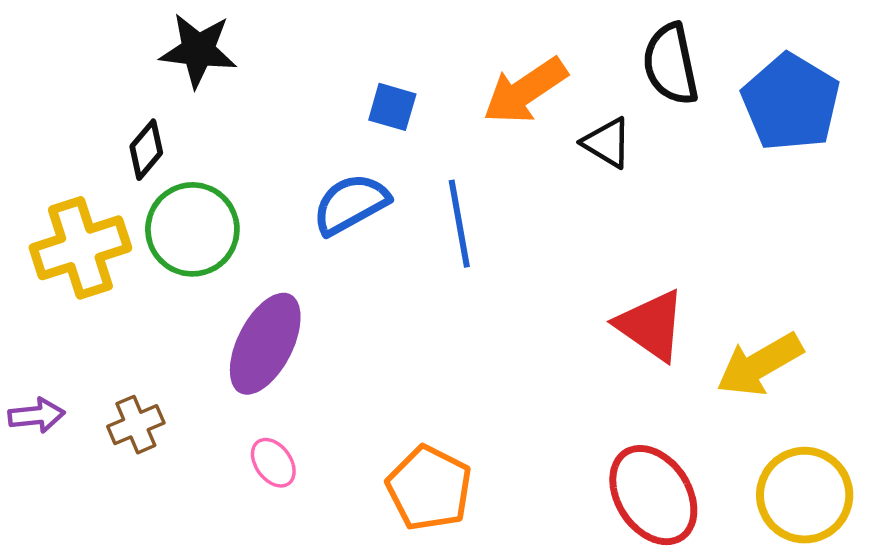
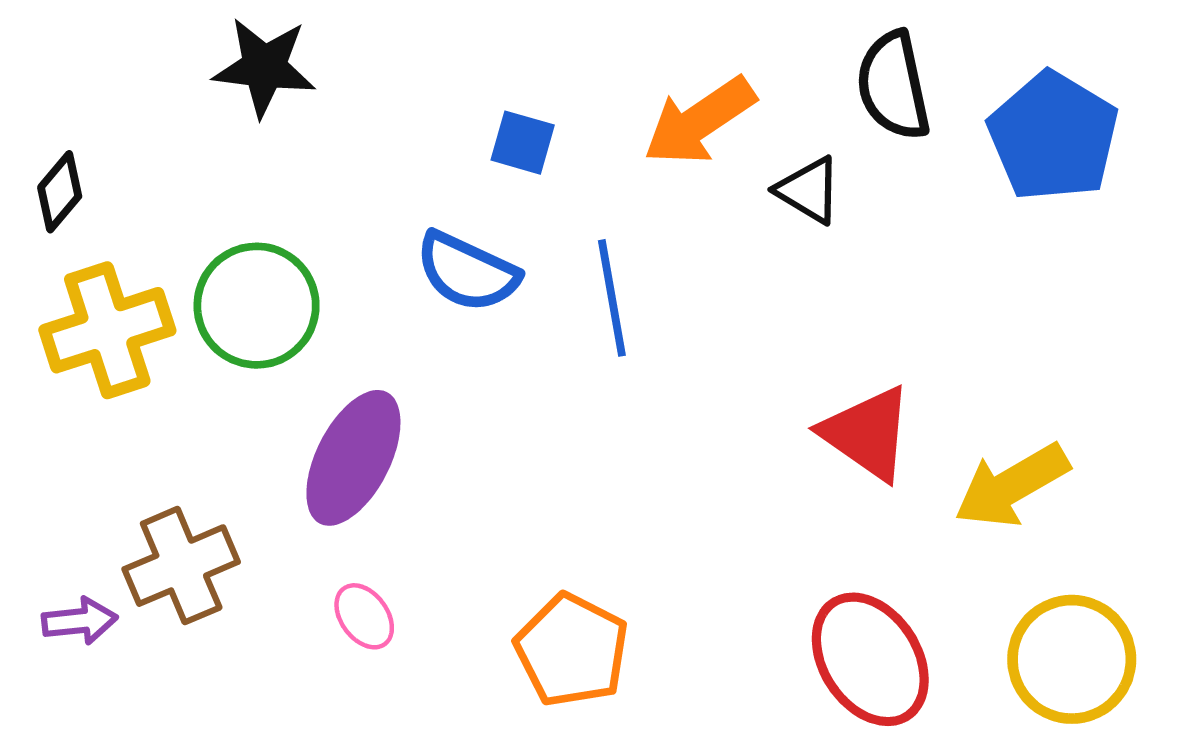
black diamond: (146, 150) -> (60, 192), moved
blue semicircle: (351, 204) -> (467, 272), turned -126
purple arrow: (37, 415) -> (80, 621), moved
brown cross: (136, 425) -> (181, 566), size x1.5

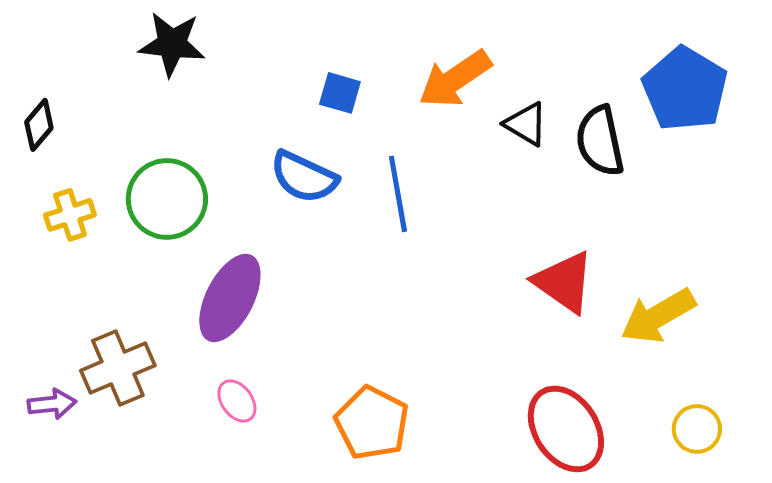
black semicircle: (893, 86) -> (600, 141), moved
yellow cross: (107, 330) -> (70, 215), size x0.6
yellow circle: (1072, 659) -> (697, 429), size x0.6

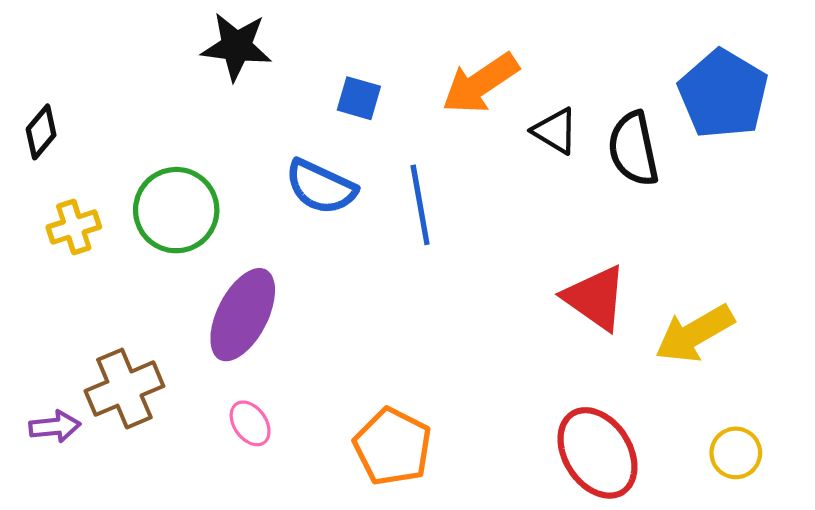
black star: (172, 44) -> (236, 46), moved

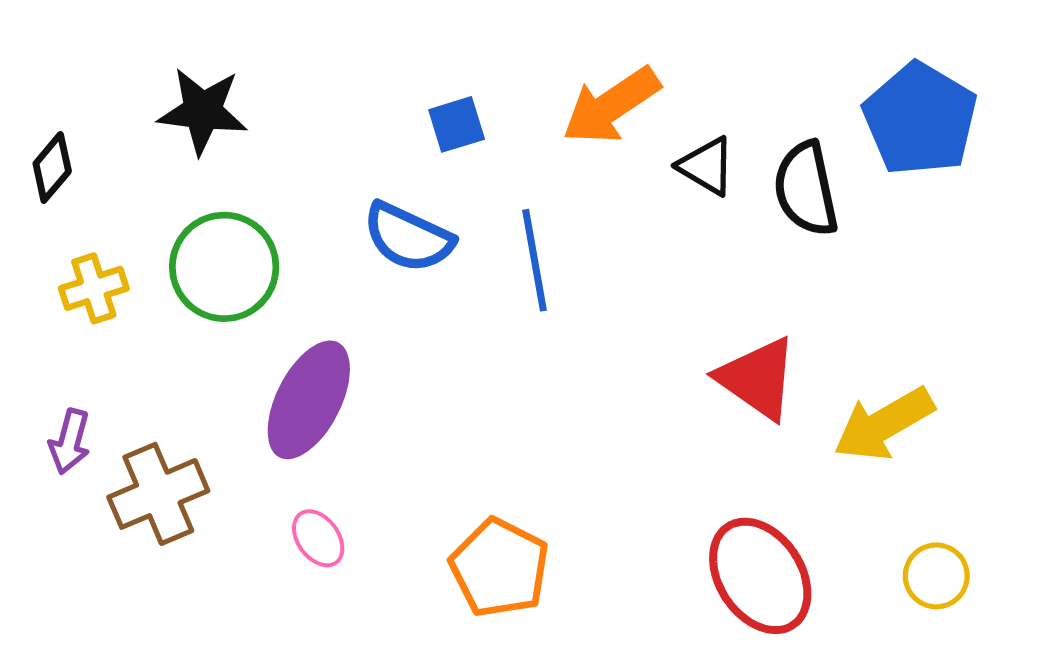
black star: (236, 46) -> (203, 111), moved
blue square: (359, 98) -> (457, 124), turned -33
purple arrow: (55, 427) -> (70, 442), moved, turned 111

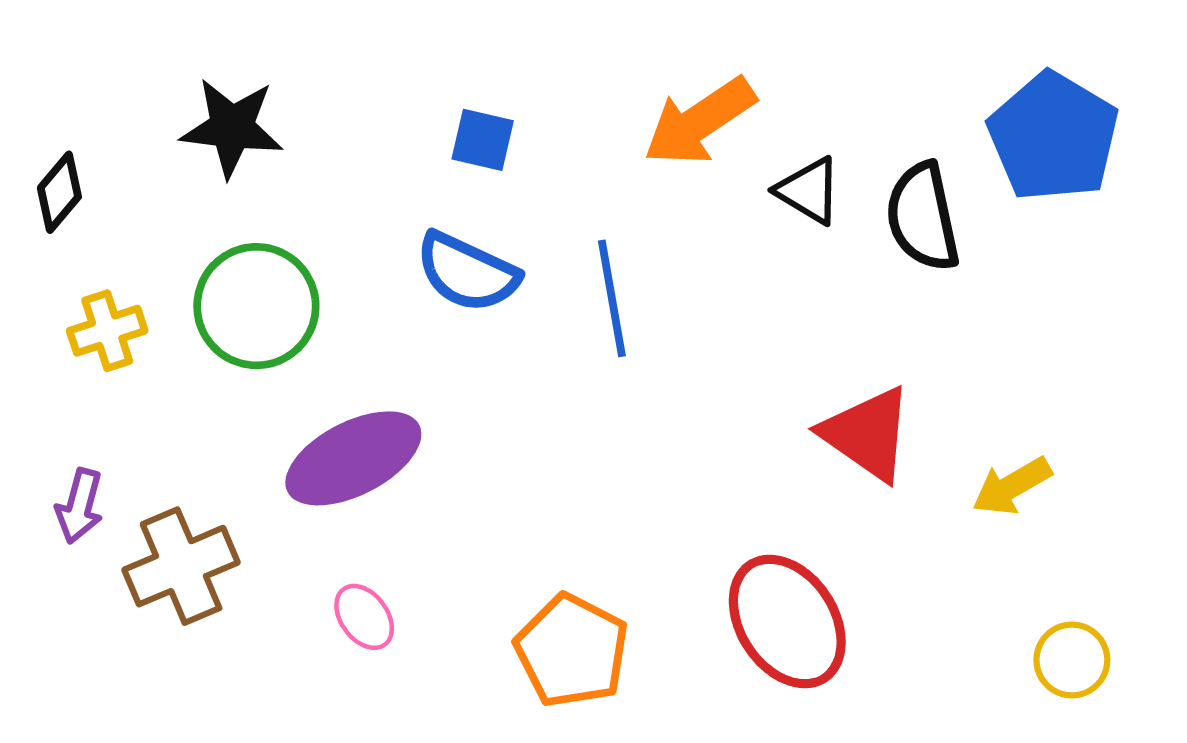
blue square: (457, 124) -> (483, 140), moved, turned 30
purple ellipse: (309, 400) -> (353, 458), turned 36
yellow arrow: (884, 424) -> (1012, 486), size x0.7
red ellipse: (760, 576) -> (787, 621), moved

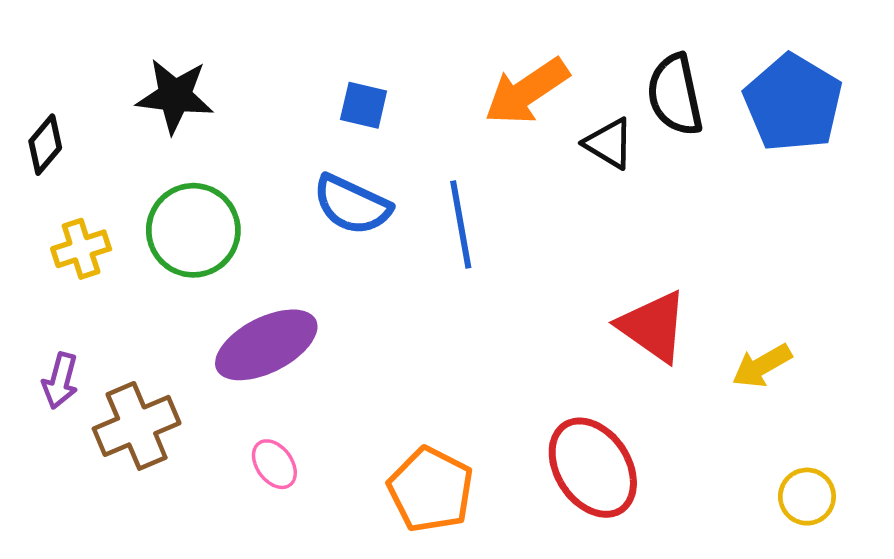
black semicircle: (923, 217) -> (675, 95), moved

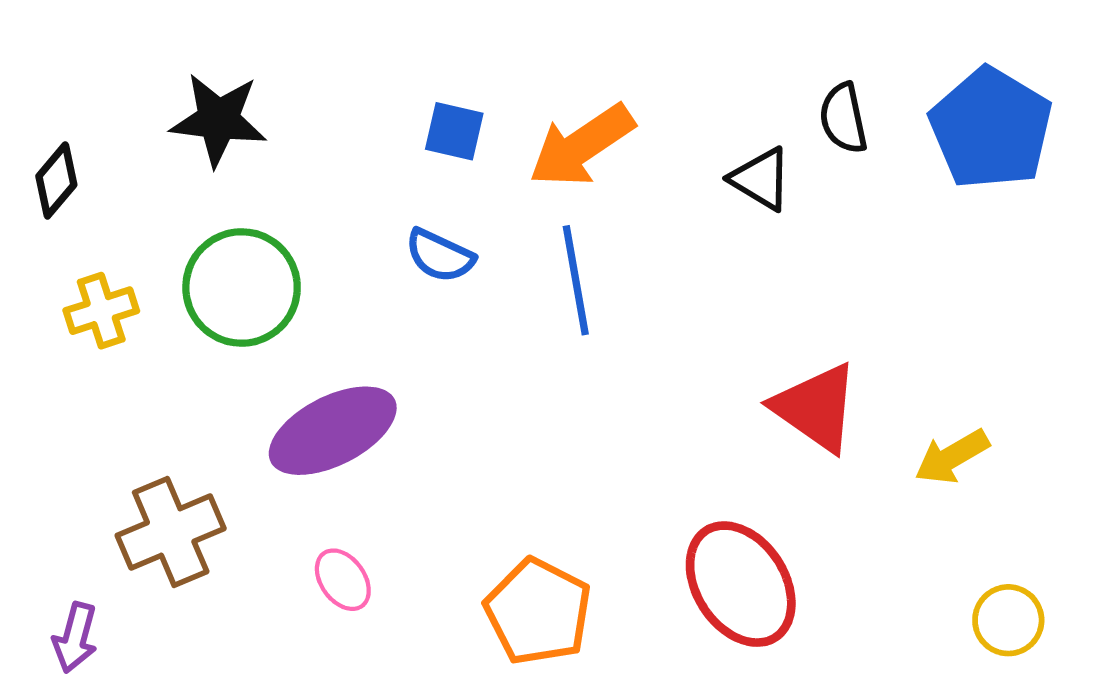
orange arrow: (527, 91) -> (582, 146), moved
black semicircle: (675, 95) -> (843, 118), size x0.7
blue semicircle: (352, 205) -> (440, 256), size x0.7
purple arrow: (60, 381) -> (75, 638), moved

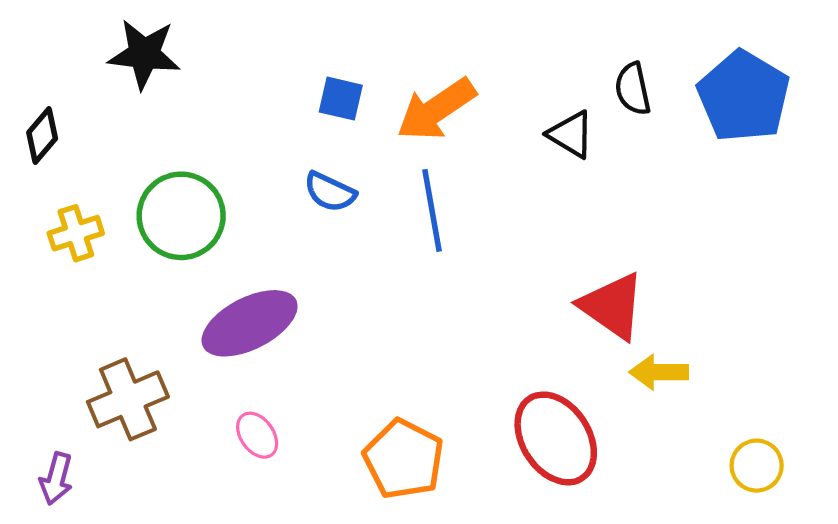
black star: (218, 120) -> (144, 54), moved
yellow arrow: (952, 457) -> (659, 372), moved, turned 30

